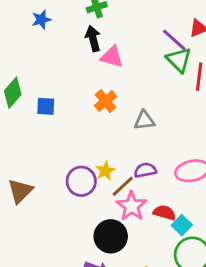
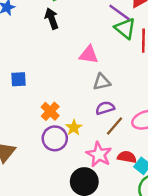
pink triangle: (112, 57) -> (89, 55), moved
orange cross: (105, 101) -> (50, 111), moved
purple semicircle: (145, 170) -> (105, 108), moved
brown line: (123, 186) -> (115, 126), moved

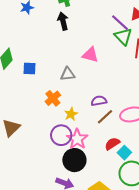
gray triangle: (102, 82) -> (68, 74), moved
purple circle: (55, 138) -> (61, 135), moved
pink star: (99, 154) -> (77, 139), moved
red semicircle: (127, 157) -> (112, 144), turned -49

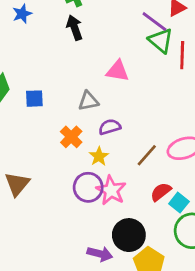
purple semicircle: (99, 101) -> (110, 127), moved
black circle: (74, 160) -> (129, 235), moved

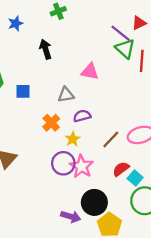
black arrow: (75, 28) -> (46, 49), moved

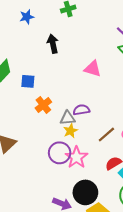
gray triangle: (66, 95) -> (68, 118), moved
orange cross: (51, 123) -> (43, 105), moved

